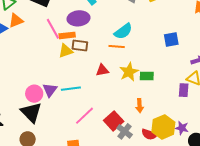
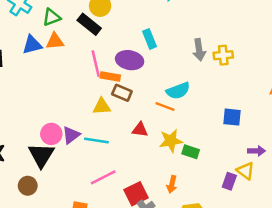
yellow triangle: (66, 51) -> (102, 106), moved

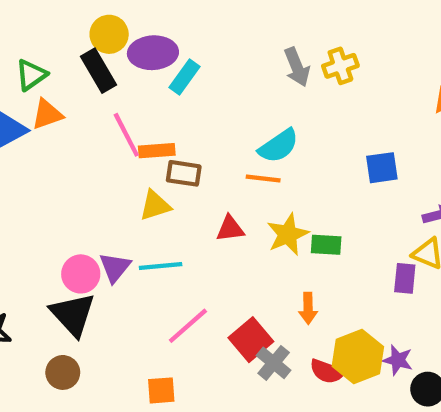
black rectangle: (89, 24) -> (98, 71), turned 35
cyan rectangle: (149, 39) -> (184, 77), moved, turned 72
purple ellipse: (130, 60) -> (153, 53), moved

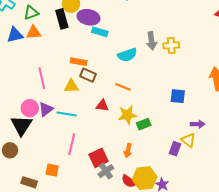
cyan rectangle: (184, 77) -> (100, 32), turned 56
pink line: (126, 135) -> (42, 78), moved
cyan semicircle: (279, 146) -> (127, 55), moved
green rectangle: (326, 245) -> (144, 124), turned -40
pink line: (188, 326) -> (72, 144), turned -50

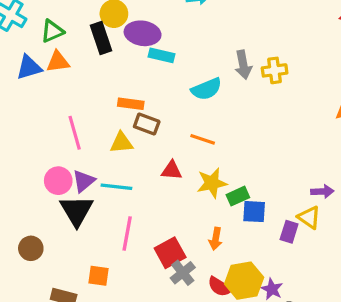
blue square: (178, 96) -> (254, 212), moved
black triangle: (21, 125) -> (77, 211), moved

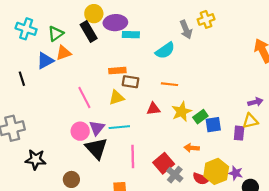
yellow cross: (275, 70) -> (206, 19), moved
yellow triangle: (309, 217) -> (250, 121), turned -35
orange arrow: (216, 239) -> (192, 148), turned 96

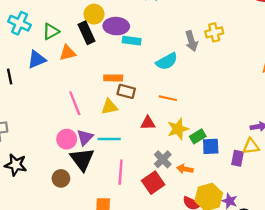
orange triangle: (64, 53) -> (68, 53), moved
gray cross: (175, 175) -> (163, 159), moved
brown circle: (71, 179) -> (61, 178), moved

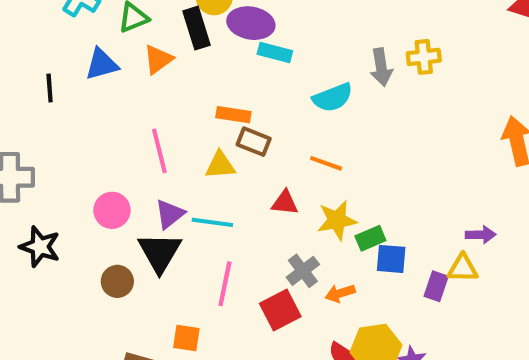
orange triangle: (68, 53) -> (158, 59), turned -30
pink circle: (67, 139) -> (112, 210), moved
orange arrow: (185, 169) -> (340, 293), turned -35

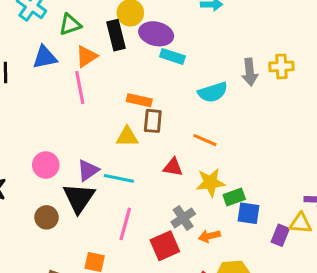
brown rectangle: (254, 142) -> (153, 121), turned 70
pink line: (159, 151) -> (80, 88), moved

